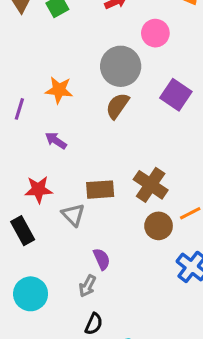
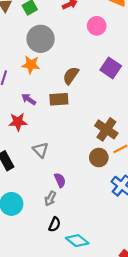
gray circle: (121, 66) -> (41, 39), moved
brown cross: (151, 185) -> (106, 129), moved
red star: (38, 190) -> (18, 122), moved
brown rectangle: (100, 190) -> (59, 99), moved

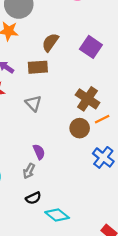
purple square: (111, 68) -> (91, 47), moved
gray triangle: (41, 150) -> (33, 103), moved
black semicircle: (55, 224) -> (33, 198), turned 40

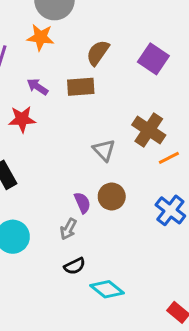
gray triangle: (33, 103) -> (104, 150), moved
brown circle: (80, 128) -> (112, 196), moved

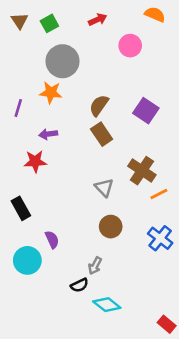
purple arrow: (37, 87) -> (48, 134), turned -42
brown rectangle: (81, 87) -> (102, 134), moved, turned 60
purple semicircle: (82, 203) -> (52, 240), moved
gray arrow: (68, 229) -> (95, 266), moved

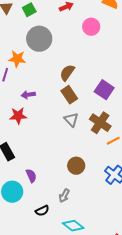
orange star: (51, 92) -> (17, 59), moved
purple square: (146, 111) -> (104, 90), moved
gray triangle: (104, 187) -> (71, 120), moved
black semicircle: (79, 285) -> (42, 211), moved

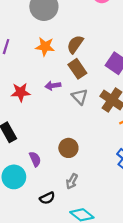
orange star: (17, 59) -> (45, 47), moved
purple arrow: (28, 95) -> (53, 86), moved
brown circle: (76, 166) -> (68, 148), moved

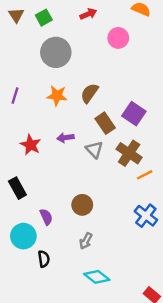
brown rectangle: (77, 69) -> (105, 123), moved
red star: (21, 92) -> (31, 145), turned 30
black semicircle: (47, 198) -> (44, 259), moved, turned -72

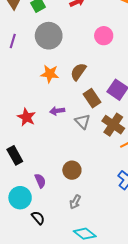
pink circle: (118, 38) -> (104, 36), moved
purple line: (15, 96) -> (13, 41), moved
black semicircle: (44, 259) -> (38, 218), turned -32

